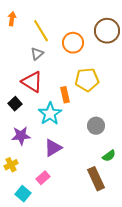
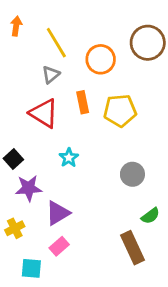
orange rectangle: (65, 95) -> (83, 102), moved
black square: (15, 104) -> (13, 159), moved
cyan star: (50, 114) -> (69, 158), size x0.6
purple triangle: (53, 148) -> (58, 213), moved
cyan square: (23, 194) -> (31, 268), turned -35

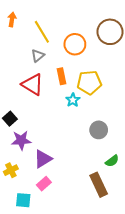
cyan star: (69, 158) -> (73, 100), moved

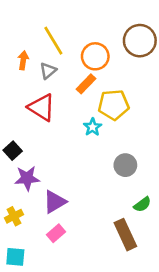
orange arrow: (12, 19) -> (23, 60), moved
orange rectangle: (61, 76) -> (86, 84), moved, turned 56
cyan square: (23, 200) -> (15, 257), moved

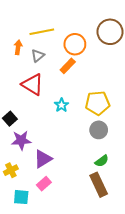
yellow line: (53, 41) -> (42, 32), turned -70
yellow pentagon: (114, 105) -> (98, 103), moved
cyan star: (93, 127) -> (61, 105), moved
green semicircle: (142, 204) -> (102, 161), moved
cyan square: (15, 257) -> (21, 197), moved

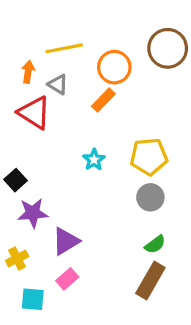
gray triangle: (38, 56) -> (58, 84), turned -48
red triangle: (33, 84) -> (34, 113), moved
brown rectangle: (99, 185) -> (150, 280), turned 55

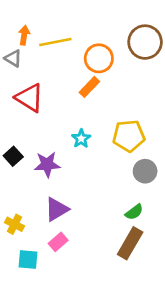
orange arrow: (28, 72) -> (24, 35), moved
gray triangle: (58, 84) -> (13, 58), moved
gray circle: (150, 197) -> (145, 171), moved
purple star: (33, 213) -> (47, 164), moved
yellow cross: (17, 259) -> (15, 224), turned -36

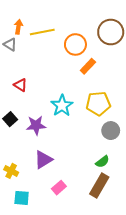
orange rectangle: (89, 87) -> (88, 66), moved
red triangle: (29, 98) -> (20, 85), moved, size x0.6
cyan star: (81, 139) -> (62, 106), size x1.5
pink rectangle: (58, 242) -> (59, 188), moved

